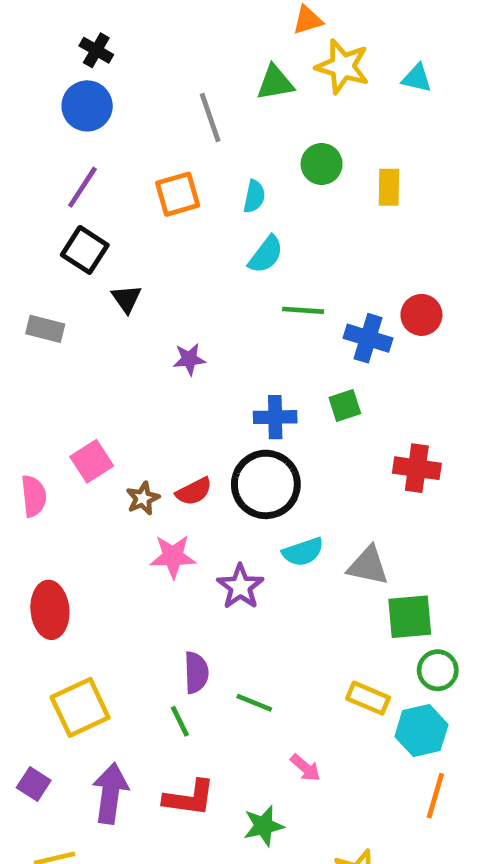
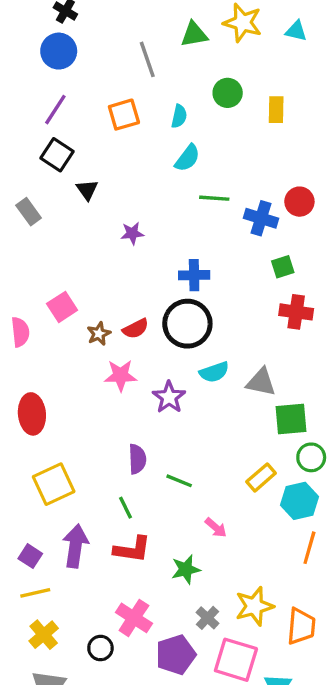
gray rectangle: (45, 329) -> (29, 212), turned 40
green square: (345, 406) -> (283, 267), moved
yellow rectangle: (368, 698) -> (261, 477), turned -64
green line: (180, 721) -> (126, 508), moved
purple square: (34, 784) -> (30, 556), moved

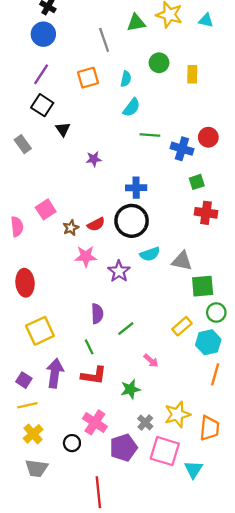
green line: (179, 481) -> (126, 329), turned -60

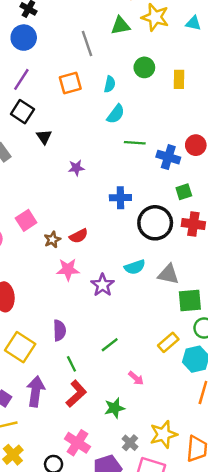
black circle: (132, 221) -> (155, 223), moved
purple semicircle: (97, 314) -> (60, 330), moved
yellow square: (40, 331) -> (20, 347), turned -32
red L-shape: (94, 375) -> (76, 394), turned -50

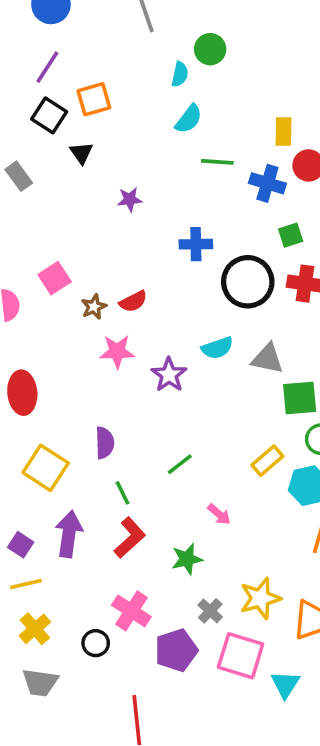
green circle: (144, 67) -> (210, 49), moved
yellow rectangle: (179, 79) -> (284, 131), moved
orange square: (70, 83) -> (94, 99), moved

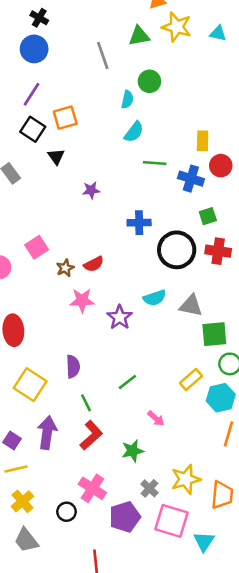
gray trapezoid: (40, 682) -> (26, 540), turned 44

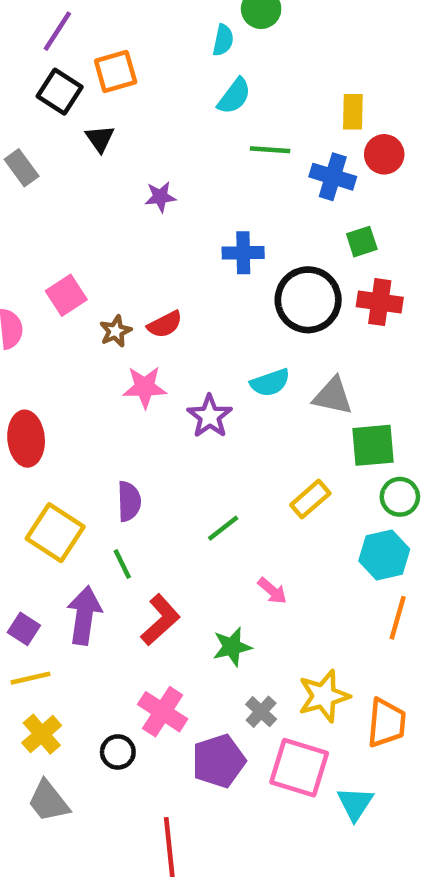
yellow rectangle: (191, 379) -> (310, 499), moved
green line: (86, 403) -> (122, 564), moved

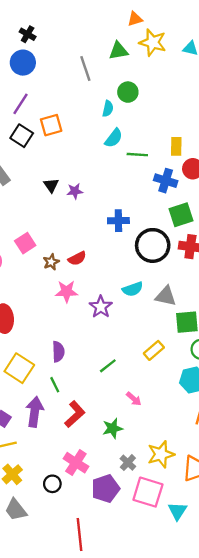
black triangle: (100, 139) -> (51, 185), moved
green line: (270, 150) -> (137, 155), moved
green square: (362, 242) -> (181, 215), size x1.5

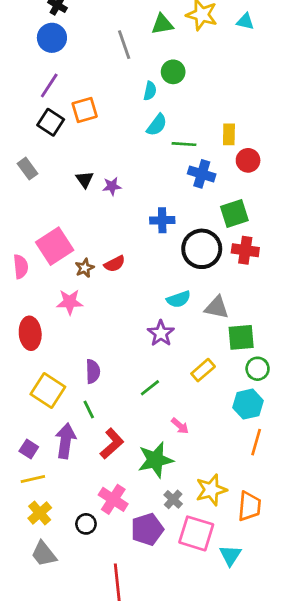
blue cross: (166, 181) -> (202, 174), moved
pink square: (25, 243) -> (55, 246), size x1.5
pink star: (67, 291) -> (70, 302), moved
purple star: (101, 307) -> (161, 333), moved
green star: (113, 428) -> (155, 460), size x1.5

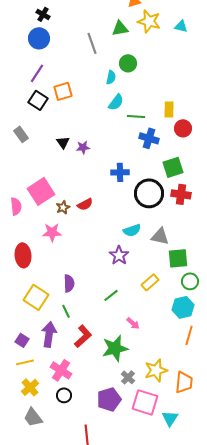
pink cross: (113, 499) -> (61, 370), moved

